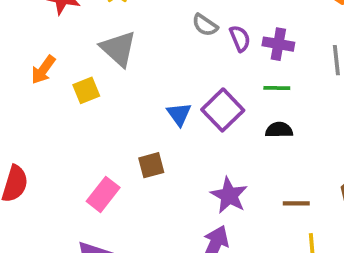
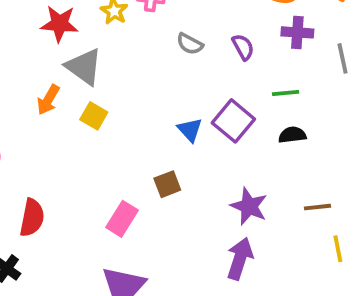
gray semicircle: (205, 25) -> (190, 44), moved
purple cross: (278, 44) -> (297, 32), moved
gray triangle: (118, 49) -> (84, 67), moved
yellow square: (86, 90) -> (94, 116), turned -32

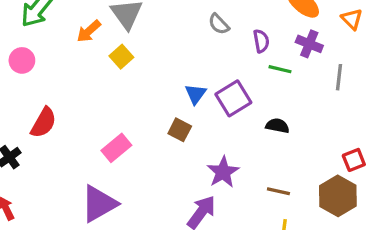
green line: (286, 93) -> (280, 69), moved
brown square: (167, 184) -> (180, 130), moved, turned 30

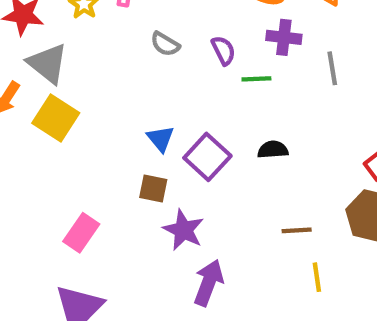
yellow square: (121, 57) -> (56, 118), size x1.5
purple square: (233, 98) -> (207, 157), moved
purple star: (223, 172) -> (183, 230), moved

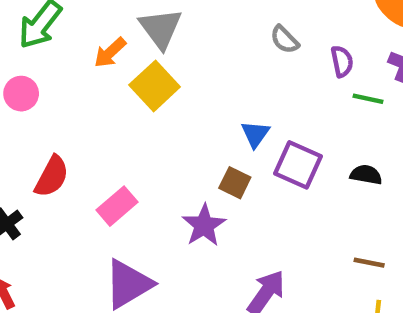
purple square: (207, 157) -> (298, 165), turned -33
purple star: (183, 230) -> (204, 225), moved
pink rectangle: (81, 233) -> (117, 206), moved

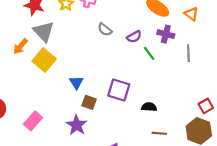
purple semicircle: (342, 61) -> (134, 37), turned 80
green line: (368, 99) -> (149, 53), turned 48
blue triangle: (255, 134) -> (76, 82), moved
black semicircle: (366, 175) -> (149, 107), moved

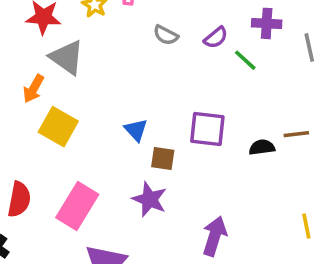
yellow square: (44, 60) -> (58, 127), moved
pink rectangle: (33, 121) -> (77, 206), size x1.4
brown line: (159, 133) -> (296, 134), moved

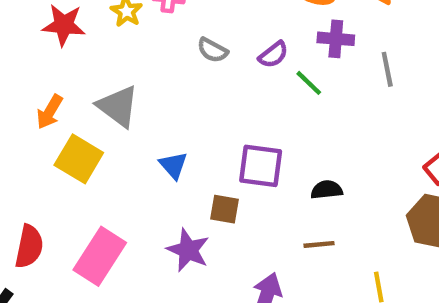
gray triangle: (67, 57) -> (118, 106), moved
brown line: (296, 134) -> (319, 244), moved
brown square: (163, 159) -> (225, 209), moved

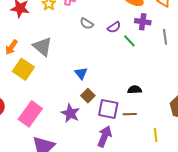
blue triangle: (173, 165) -> (81, 73), moved
purple square: (261, 166) -> (108, 109), moved
brown square: (225, 209) -> (88, 96), turned 32

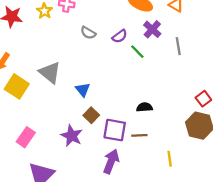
purple cross: (143, 22) -> (152, 29), turned 35
gray triangle: (42, 47) -> (50, 72), moved
pink rectangle: (30, 114) -> (26, 137), size x0.7

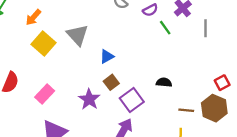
blue triangle: (83, 90) -> (107, 56), turned 32
purple square: (115, 130) -> (132, 100), turned 35
brown line: (139, 135) -> (186, 110), moved

